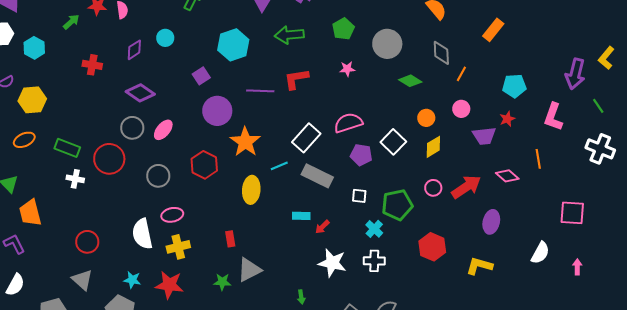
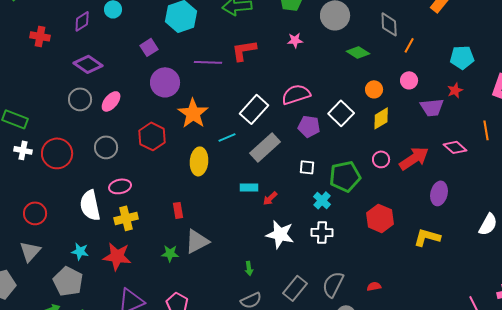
red circle: (109, 159) -> (57, 153), moved
gray rectangle: (317, 176) -> (265, 147), turned -68
gray triangle: (82, 280) -> (30, 251), turned 30

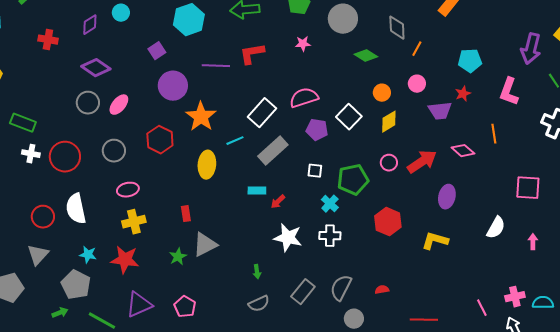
white semicircle: (90, 205) -> (76, 209), moved
green star: (170, 253) -> (178, 257), turned -30

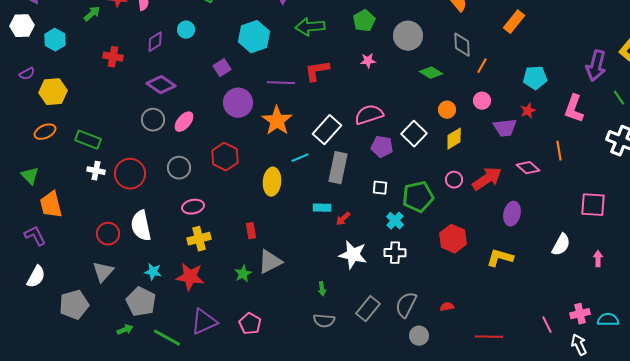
orange star: (201, 117) -> (277, 121), moved
gray rectangle: (273, 151) -> (338, 168), turned -36
gray semicircle: (259, 304) -> (324, 321), turned 30

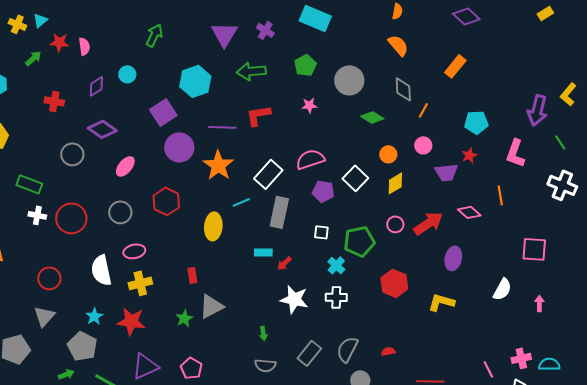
purple square: (222, 68) -> (163, 112), size x1.5
gray circle: (153, 120) -> (72, 154), moved
white semicircle: (141, 226) -> (101, 270), moved
cyan star: (153, 272) -> (94, 316), turned 30

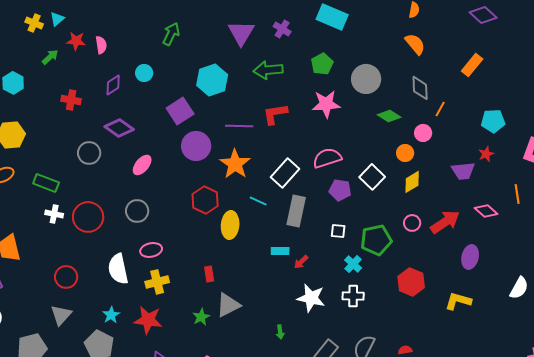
pink star: (309, 105) -> (326, 104), size x1.8
pink circle: (423, 145) -> (423, 133), moved
red hexagon: (166, 201) -> (205, 200), moved
cyan line: (241, 202) -> (258, 201), turned 48

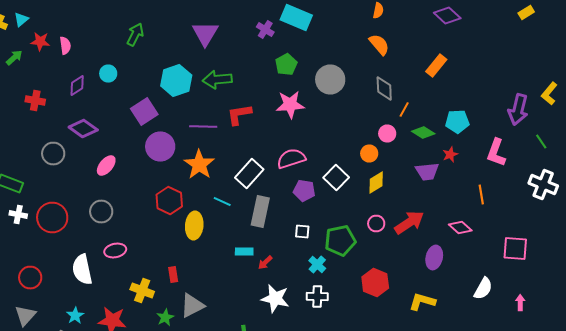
purple cross: (282, 29) -> (265, 30), moved
green arrow: (268, 70) -> (217, 80), moved
green diamond: (389, 116) -> (423, 132), moved
pink diamond: (486, 211) -> (460, 228), moved
yellow cross: (157, 282) -> (142, 290), moved, turned 35

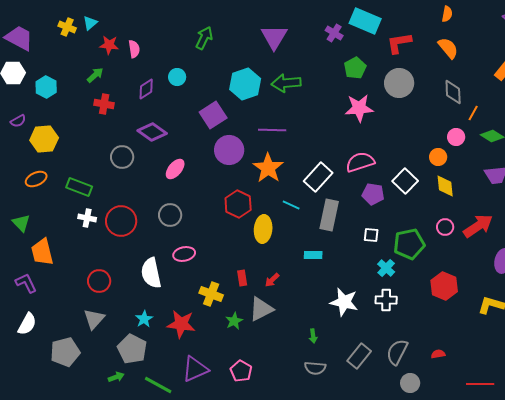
green arrow: (14, 58) -> (95, 75), moved
red L-shape: (239, 114) -> (399, 43), moved
yellow diamond: (376, 182) -> (445, 186), turned -65
red arrow: (265, 262) -> (272, 280), moved

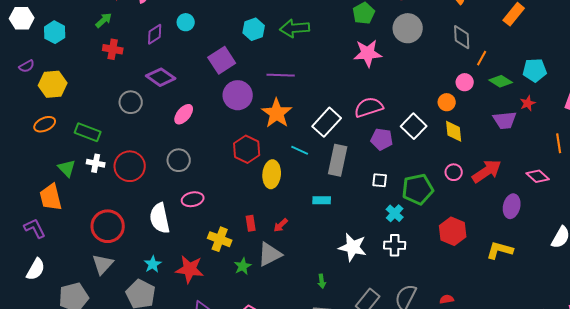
cyan hexagon: (245, 84) -> (254, 29), size x0.7
green triangle: (21, 223) -> (67, 168), moved
red circle: (99, 281) -> (108, 226), size x1.4

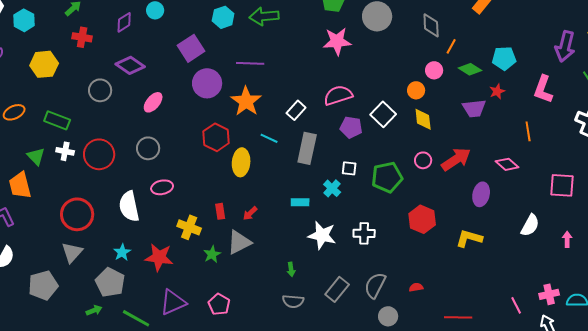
yellow hexagon: (53, 84) -> (44, 64), moved
white rectangle: (327, 122) -> (296, 110), size x0.7
cyan rectangle: (322, 200) -> (300, 202), moved
cyan cross: (395, 213) -> (332, 188), moved

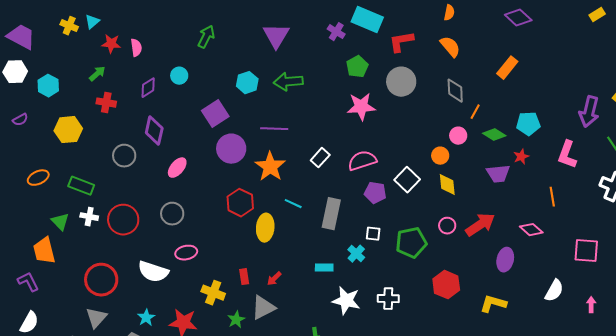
purple diamond: (130, 65) -> (154, 131), turned 68
white rectangle: (296, 110) -> (320, 158), moved
white semicircle: (129, 206) -> (153, 272), turned -60

